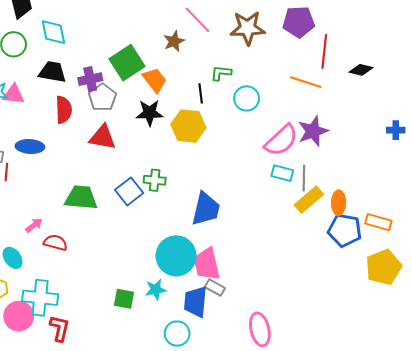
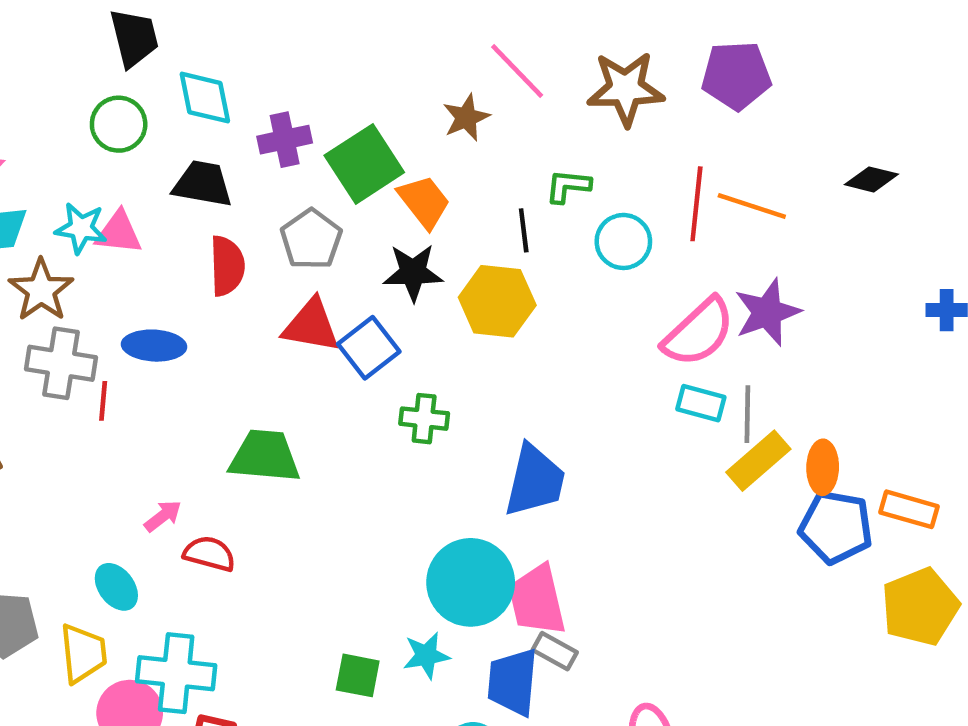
red line: (324, 51) -> (696, 204), moved
purple cross: (90, 79) -> (285, 140), moved
blue square: (129, 191) -> (369, 348), moved

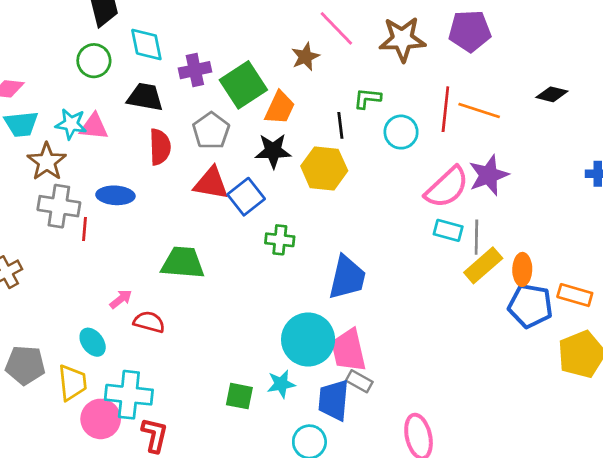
orange trapezoid: (424, 202) -> (280, 108), turned 63

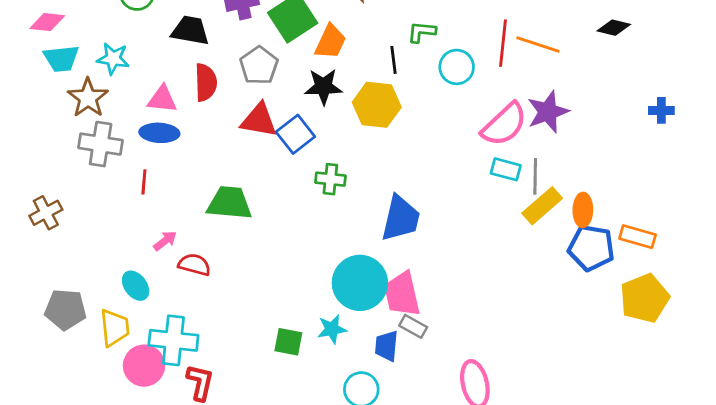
pink triangle: (94, 127) -> (162, 99), moved
red line: (84, 229) -> (144, 182), moved
blue trapezoid: (334, 400) -> (387, 346), size x0.7

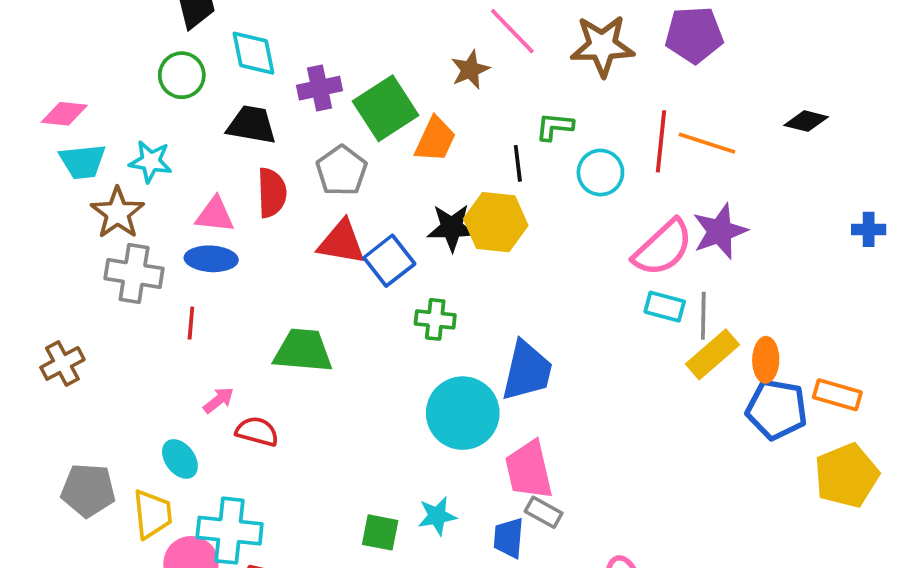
black star: (323, 87) -> (452, 228), moved
cyan circle: (360, 283) -> (463, 413), moved

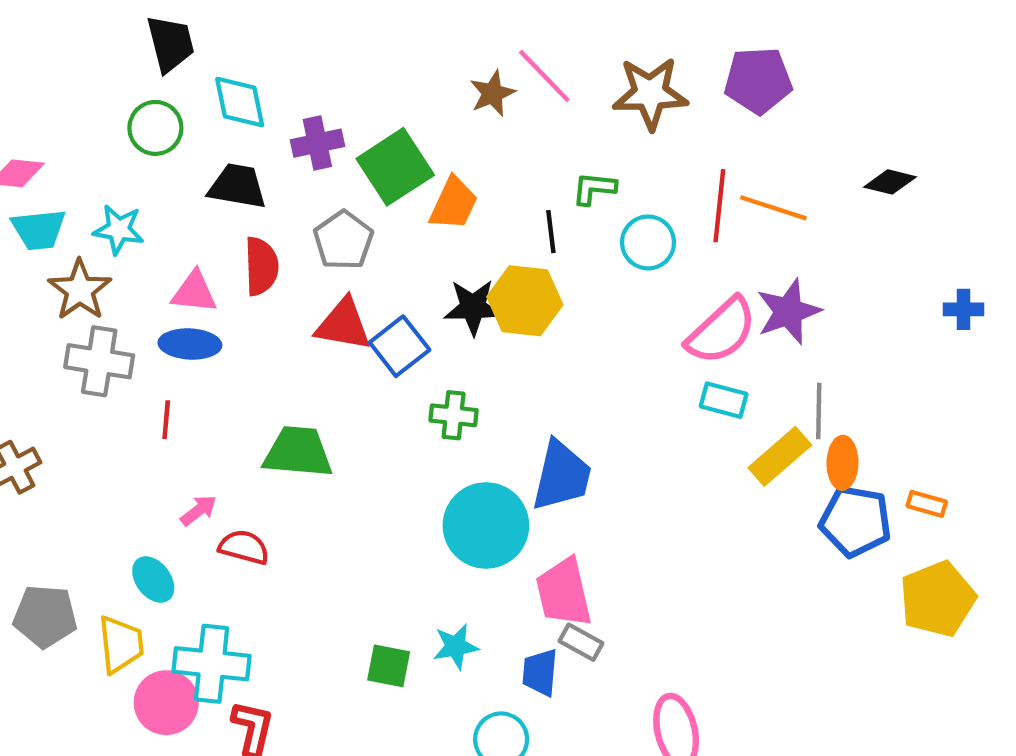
brown star: (470, 70) -> (492, 93), moved
gray line: (703, 316) -> (819, 411), moved
orange rectangle: (837, 395) -> (927, 504), size x0.7

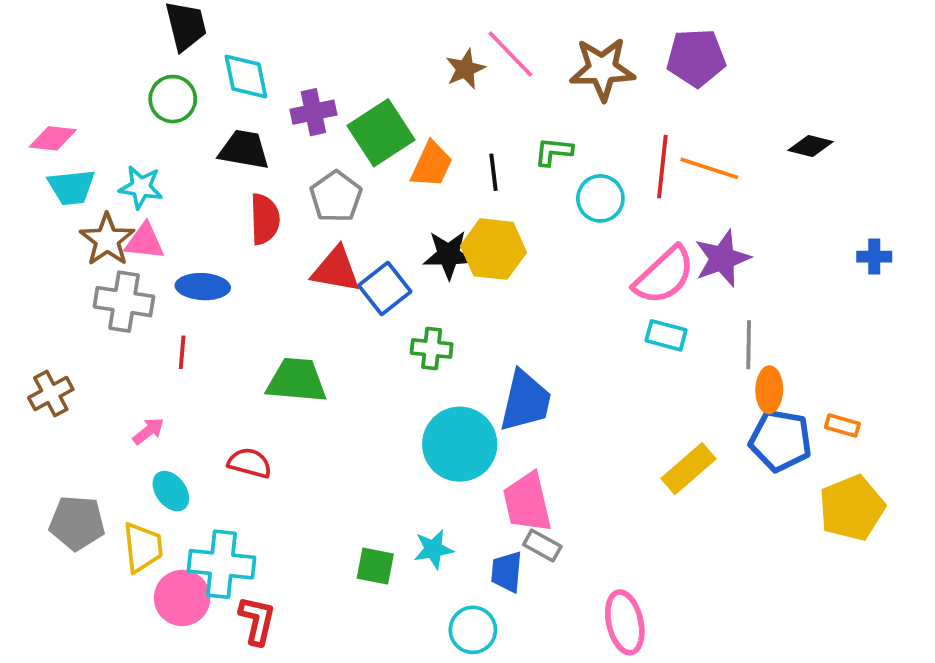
black line: (551, 232) -> (493, 172), moved
pink triangle: (194, 292) -> (145, 242), moved
yellow rectangle: (780, 456) -> (689, 469), moved
pink arrow: (199, 510) -> (148, 431), moved

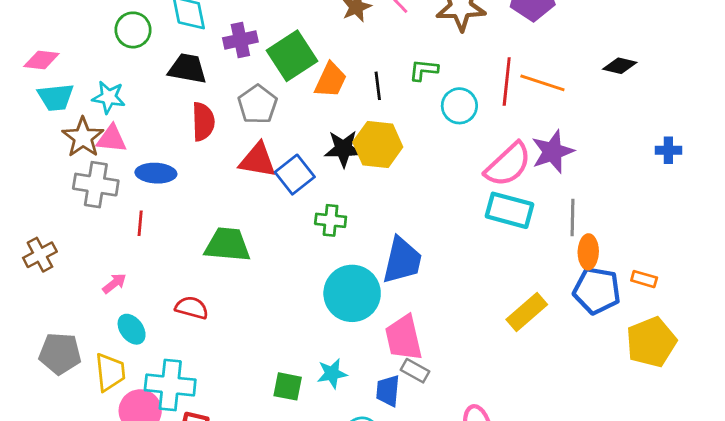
cyan rectangle: (666, 335) -> (510, 210), size x1.5

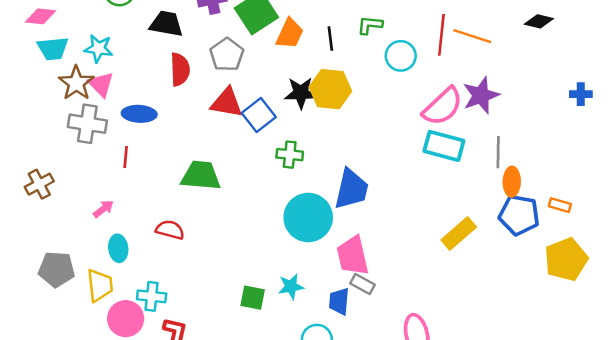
pink triangle: (112, 139) -> (101, 84), turned 40
cyan ellipse: (132, 329) -> (118, 248), turned 30
cyan cross: (170, 385) -> (152, 296), size x0.7

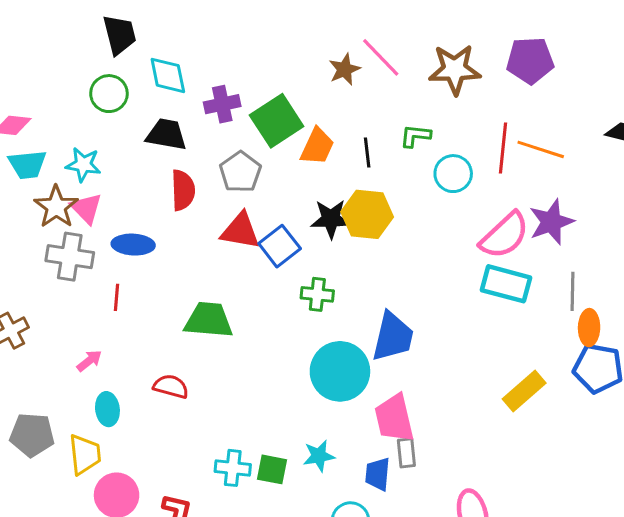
gray rectangle: (362, 284) -> (406, 453), turned 55
cyan cross: (152, 296) -> (233, 468), moved

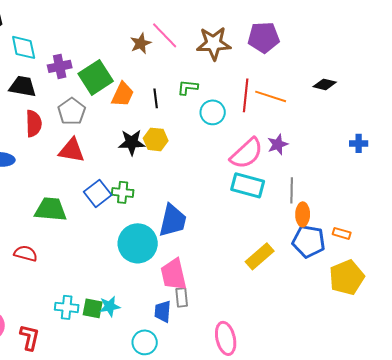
yellow hexagon: (367, 214) -> (156, 139), size x0.7
purple star: (551, 222) -> (278, 144), size x0.7
blue square: (280, 246) -> (98, 193), moved
cyan star: (319, 456) -> (110, 306), moved

